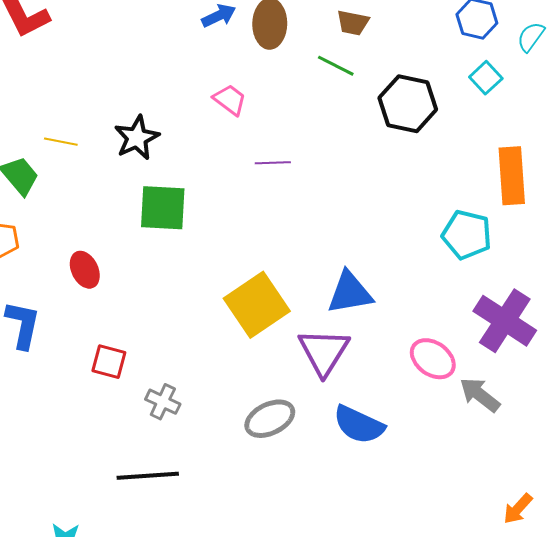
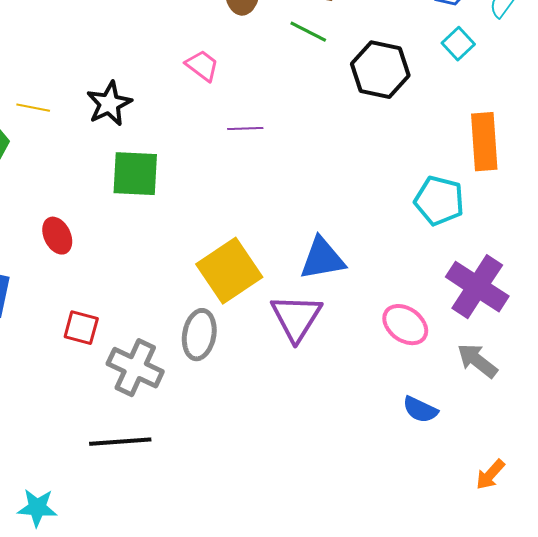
gray arrow: (480, 395) -> (477, 361), moved
gray cross: (163, 402) -> (135, 368), size x1.6
gray ellipse: (270, 419) -> (199, 335), moved, turned -54
blue semicircle: (359, 425) -> (420, 410), moved, size x0.7

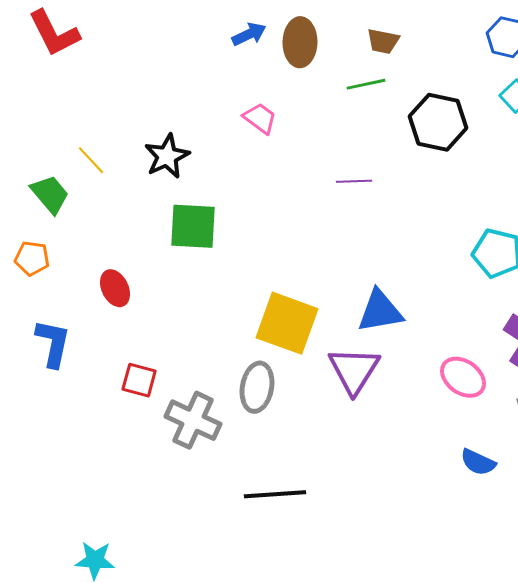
green line: (308, 32) -> (366, 84), turned -39
yellow line: (33, 108) -> (91, 160), turned 36
purple line: (245, 129) -> (354, 181), moved
yellow square: (229, 271) -> (287, 323), turned -36
black line: (120, 442) -> (275, 494), moved

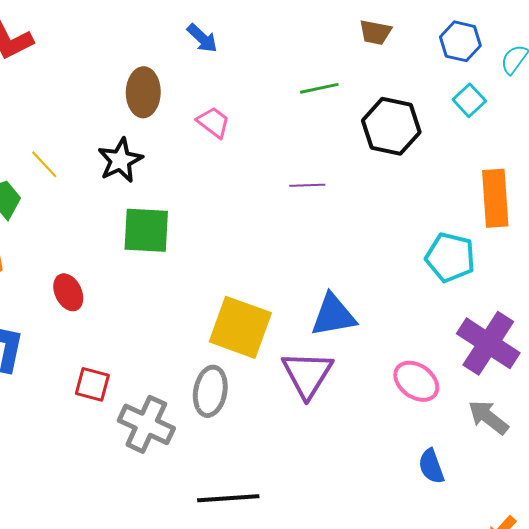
blue arrow: (249, 34) -> (202, 38), turned 68
brown trapezoid: (383, 41) -> (375, 32), moved
brown ellipse: (300, 42) -> (143, 92), moved
blue semicircle: (478, 462) -> (431, 466), turned 45

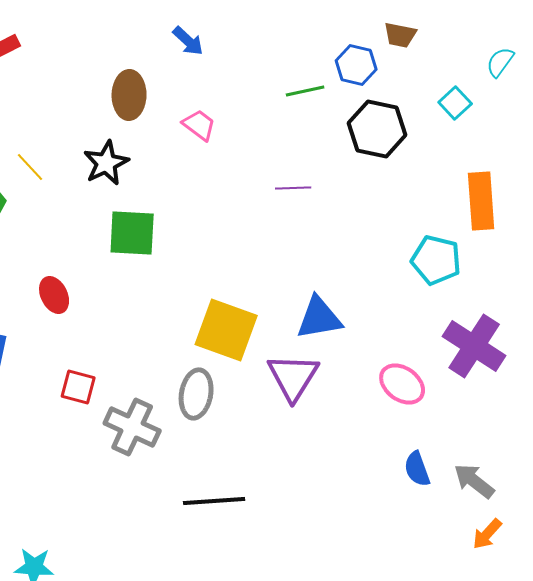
brown trapezoid: (375, 32) -> (400, 35), moved
blue hexagon: (460, 41) -> (356, 65), moved
gray arrow: (488, 417) -> (474, 481), moved

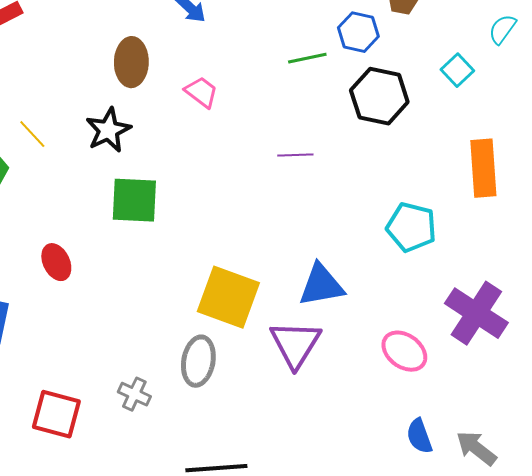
cyan pentagon: (436, 260) -> (411, 227), moved
red square: (78, 387) -> (56, 414), moved, size x1.4
gray cross: (132, 427) -> (134, 394), size x0.6

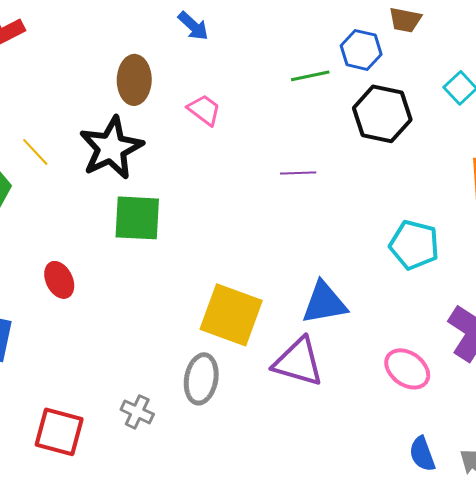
black star: (108, 130) -> (111, 148), size x1.4
purple triangle: (295, 344) -> (298, 362), turned -46

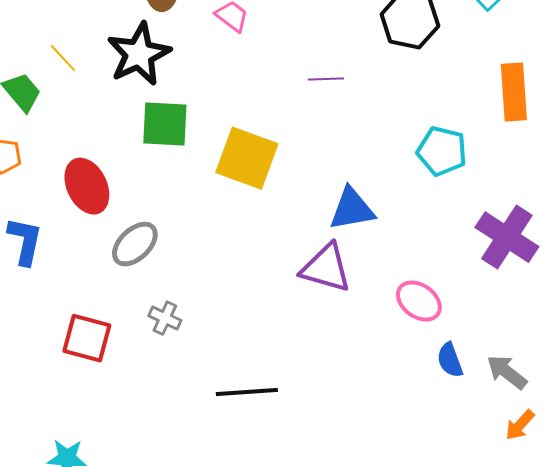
red ellipse: (59, 280) -> (87, 186), size x1.5
yellow square: (231, 315) -> (247, 158), moved
pink ellipse: (407, 369) -> (419, 301), moved
gray ellipse: (201, 379) -> (135, 244), moved, turned 36

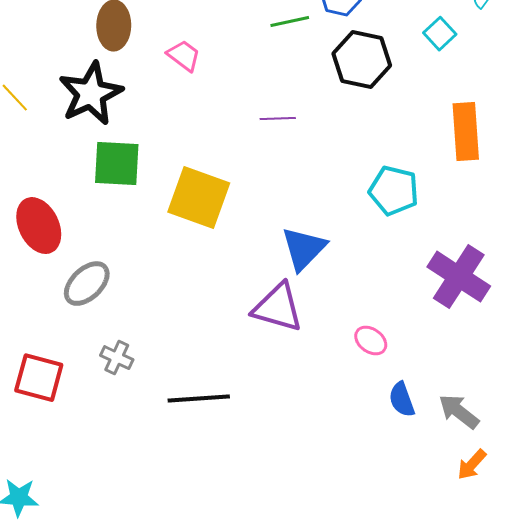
blue triangle: (352, 209) -> (304, 249), turned -36
pink ellipse: (419, 301) -> (371, 341), size x0.7
black line: (247, 392) -> (199, 399), moved

